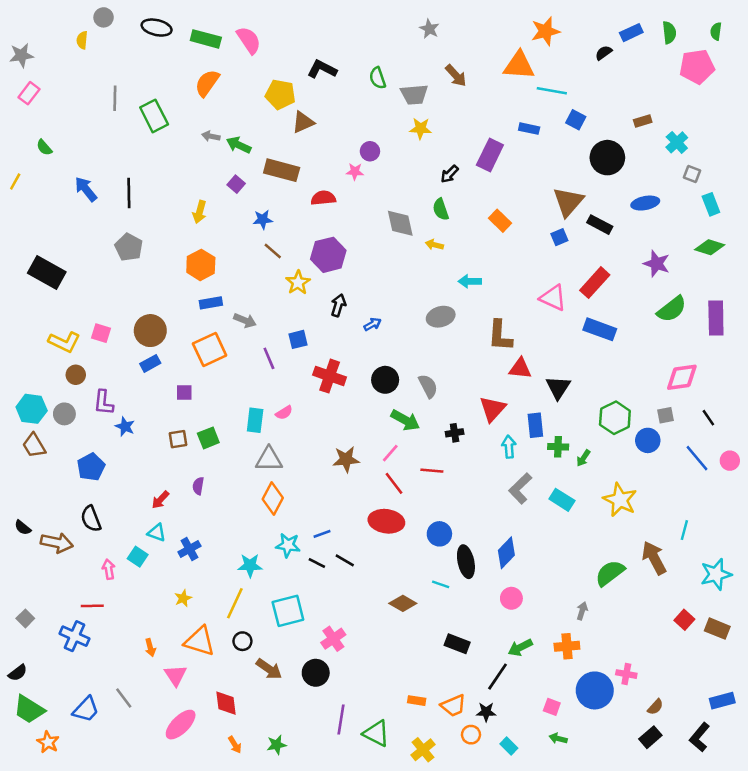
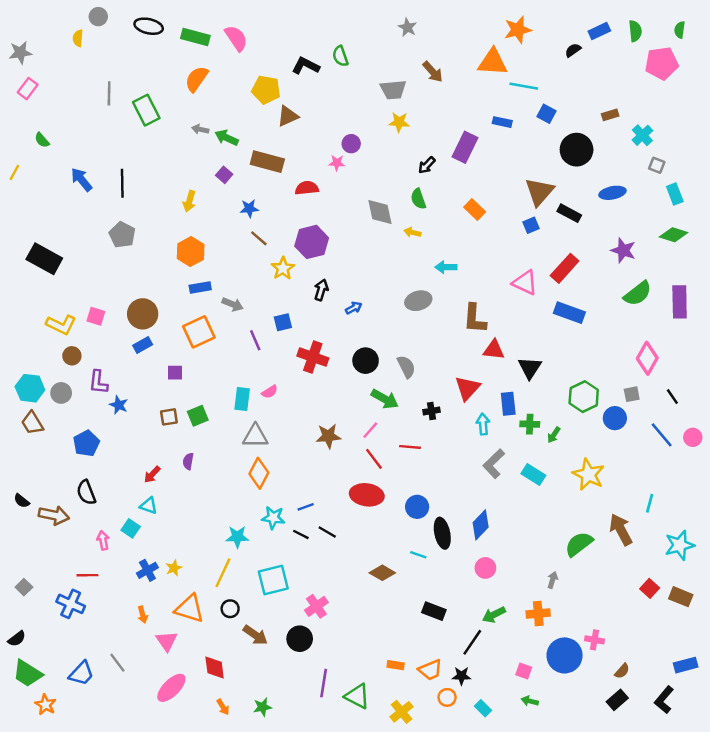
green semicircle: (378, 78) -> (340, 56), moved
pink diamond: (682, 377) -> (647, 358), turned -52
blue cross: (189, 549) -> (147, 570), moved

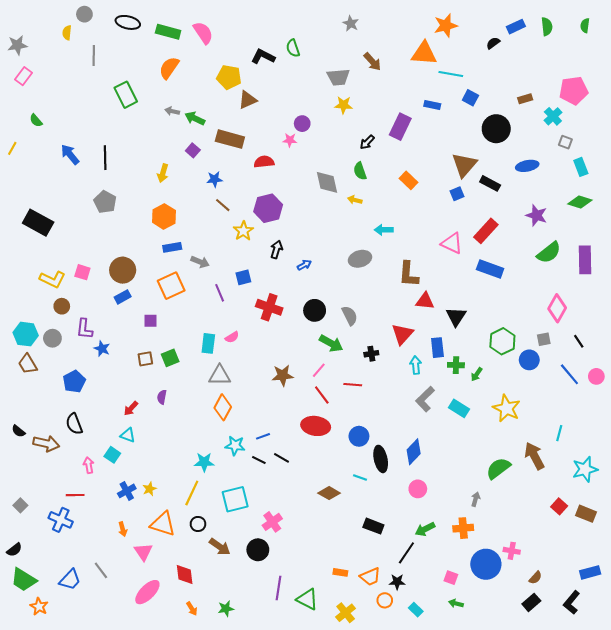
pink pentagon: (662, 63) -> (574, 91), moved
gray line: (109, 93) -> (94, 55), moved

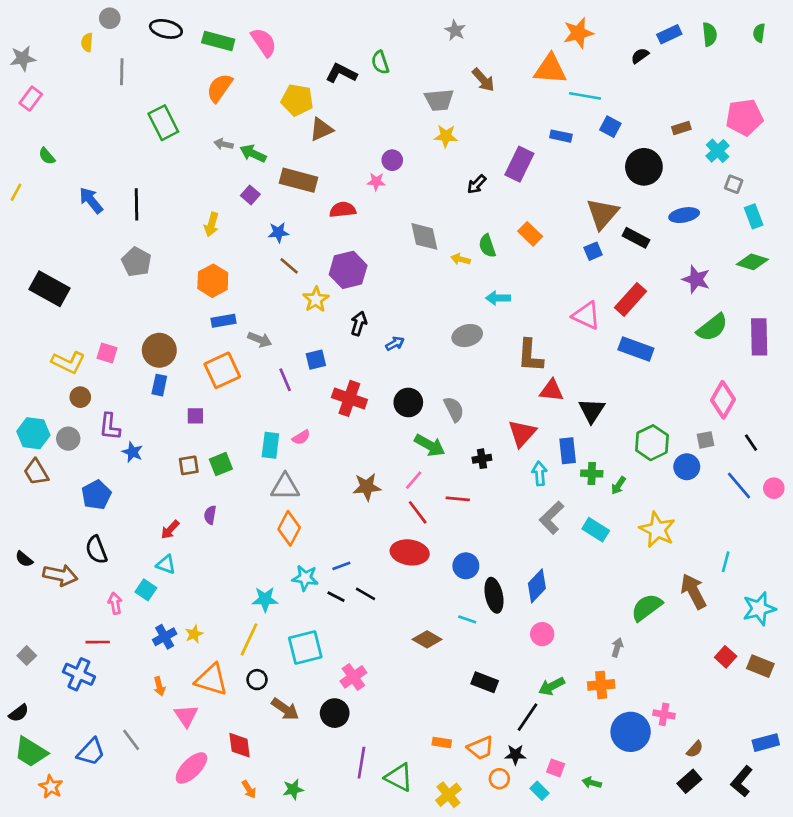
green semicircle: (360, 171) -> (487, 246), moved
blue rectangle: (123, 297) -> (159, 385), turned -49
pink square: (451, 578) -> (556, 768), moved

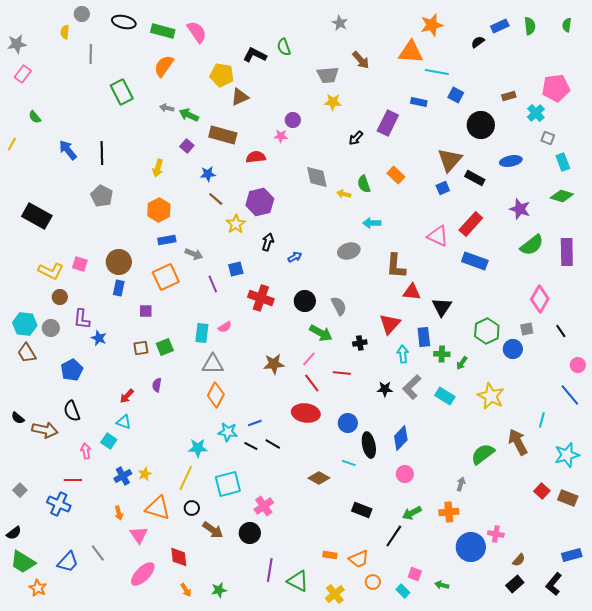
blue line: (739, 485) -> (570, 395), moved
black star: (515, 755) -> (385, 389), moved

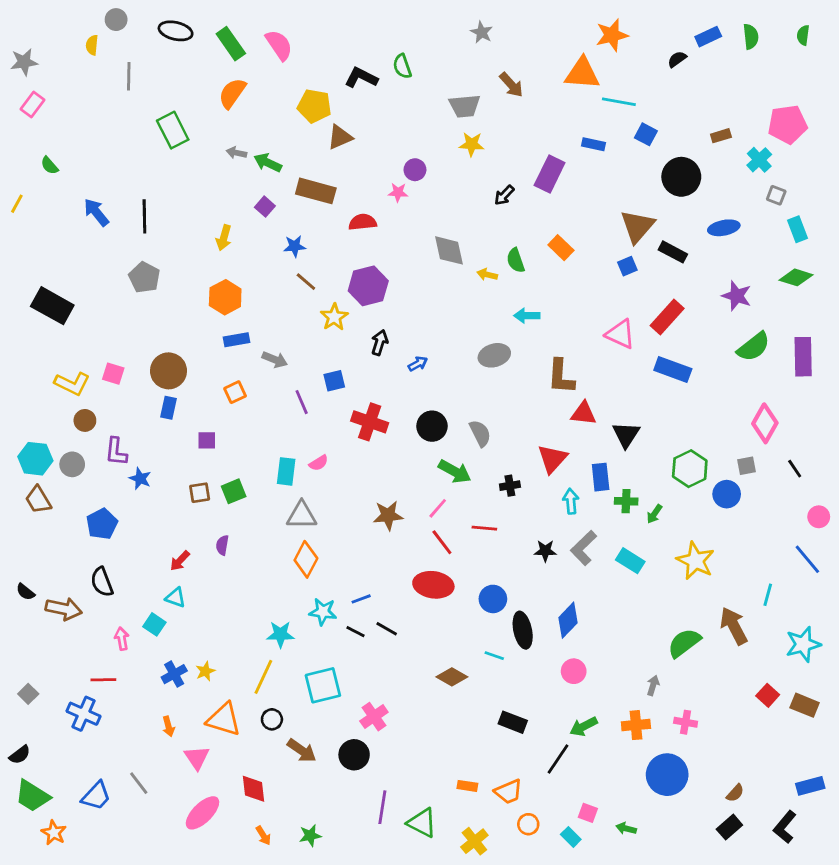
green rectangle: (163, 31) -> (231, 44), turned 40
orange square: (166, 277) -> (235, 392), size x0.6
pink cross: (496, 534) -> (686, 722), moved

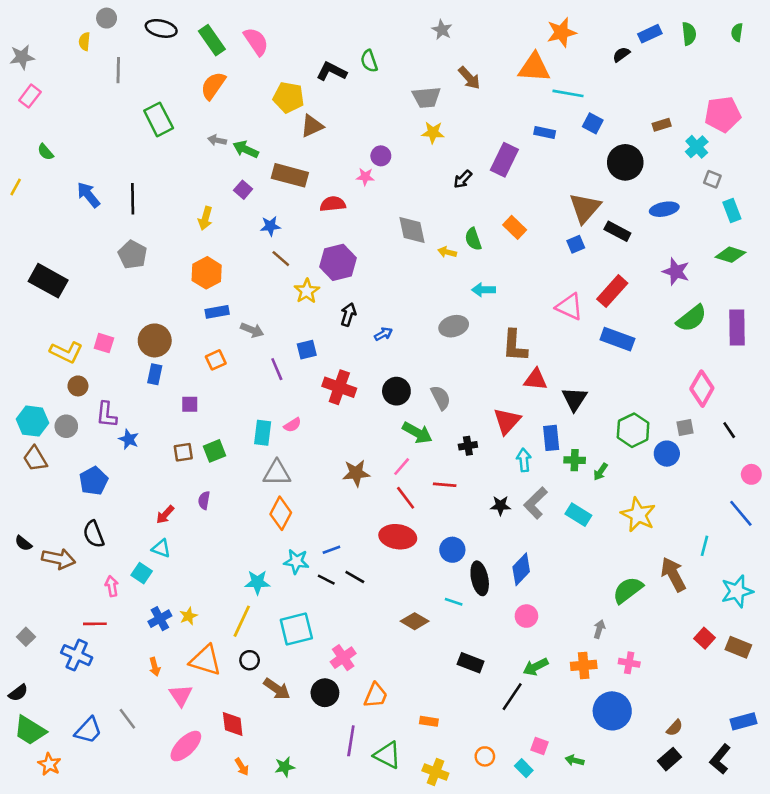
orange trapezoid: (508, 792) -> (376, 695), moved, turned -44
yellow cross: (474, 841) -> (435, 772), turned -30

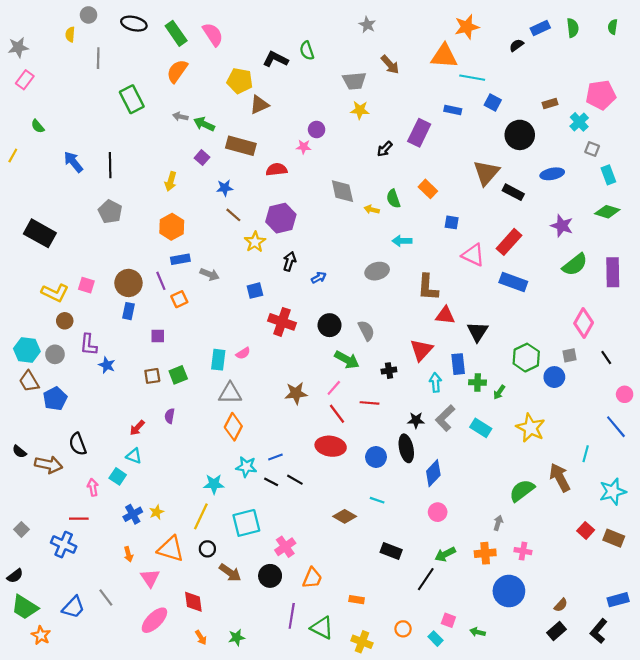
blue square: (576, 244) -> (452, 222), moved, turned 32
purple line: (277, 369) -> (161, 281), moved
blue pentagon: (94, 481) -> (55, 399), moved
black ellipse: (480, 578) -> (406, 448), moved

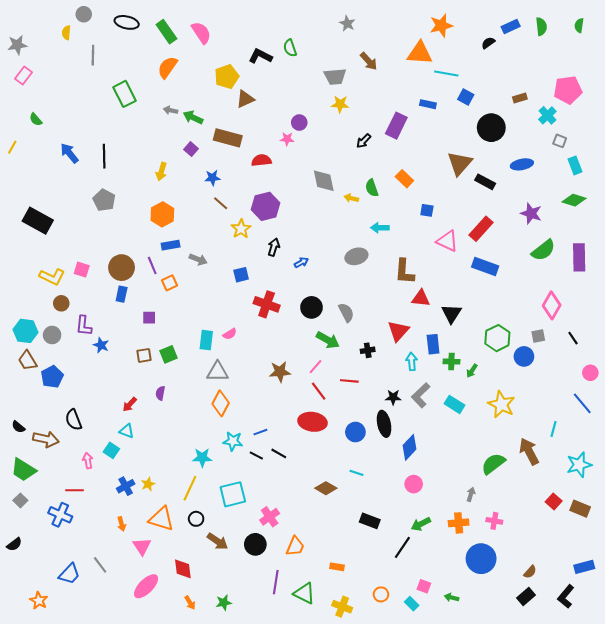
yellow pentagon: (240, 81) -> (227, 77), turned -30
green trapezoid: (25, 607) -> (23, 470), moved

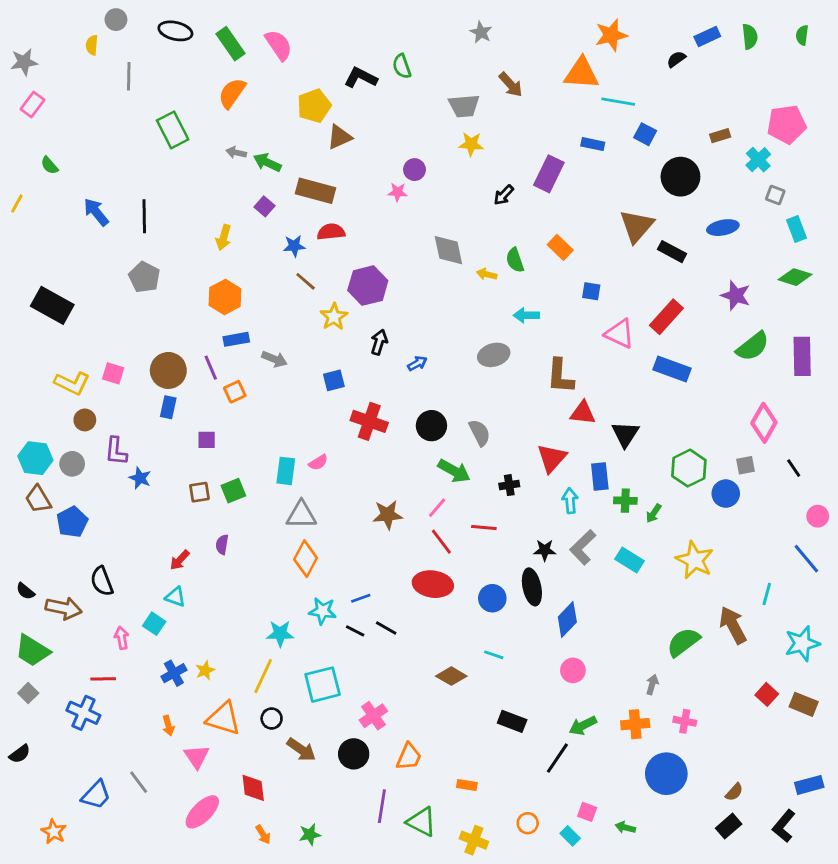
red semicircle: (261, 160) -> (331, 232), moved

